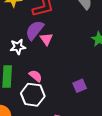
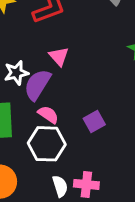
purple semicircle: (35, 30) -> (37, 85), moved
purple square: (80, 86) -> (94, 122), moved

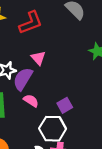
white hexagon: (47, 144) -> (53, 129), moved

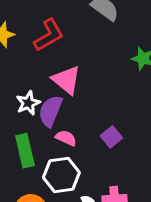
pink triangle: (38, 58) -> (66, 80), size x1.5
white hexagon: (53, 129) -> (61, 175), moved

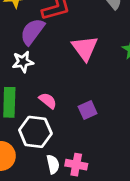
pink triangle: (66, 80) -> (85, 48), moved
purple semicircle: (50, 111) -> (32, 32), moved

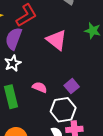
white hexagon: (35, 132) -> (63, 110), moved

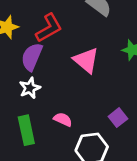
purple square: (72, 86) -> (118, 118), moved

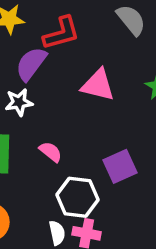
pink triangle: (86, 60) -> (98, 85), turned -40
purple square: (118, 118) -> (120, 166), size x1.4

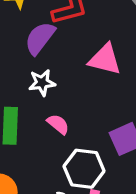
white star: (19, 102) -> (42, 83), moved

